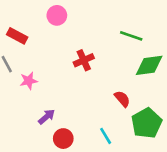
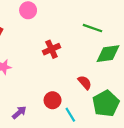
purple arrow: (47, 117) -> (19, 112), moved
red circle: (63, 139) -> (53, 100), moved

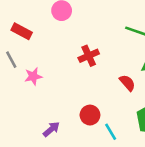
red semicircle: (85, 82) -> (127, 83), moved

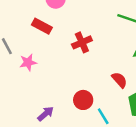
red rectangle: (22, 31) -> (42, 26), moved
red semicircle: (127, 83) -> (119, 80), moved

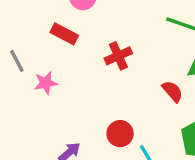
red semicircle: (119, 80) -> (172, 91), moved

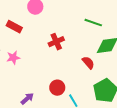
red rectangle: (64, 34) -> (14, 27), moved

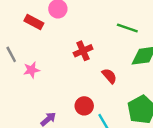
red rectangle: (14, 27) -> (34, 22), moved
red semicircle: (88, 63) -> (109, 76), moved

